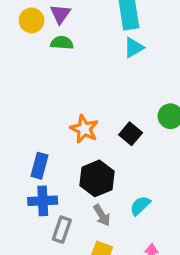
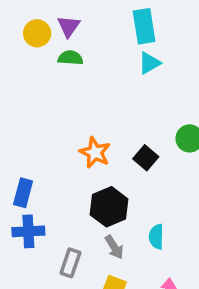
blue rectangle: (40, 166) -> (23, 193), moved
blue cross: (43, 201) -> (28, 231), moved
cyan semicircle: (140, 206) -> (156, 237), turned -45

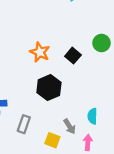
cyan semicircle: (156, 237) -> (92, 116), moved
gray arrow: (114, 247) -> (70, 126), moved

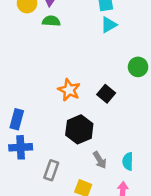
green circle: (102, 43) -> (138, 67), moved
gray arrow: (70, 126) -> (100, 160), moved

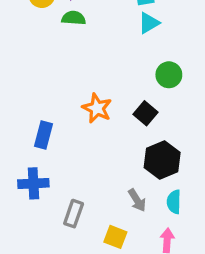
green circle: (138, 67) -> (169, 75), moved
blue rectangle: (17, 119) -> (43, 135), moved
black hexagon: (79, 129) -> (162, 160), moved

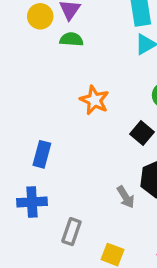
orange star: (97, 108) -> (94, 100), moved
gray arrow: (137, 200) -> (126, 197), moved

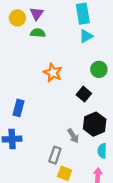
gray rectangle: (71, 232) -> (55, 155), moved

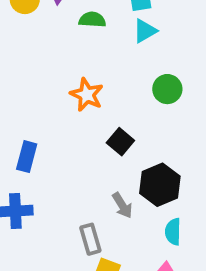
green semicircle: (38, 33) -> (92, 20), moved
black square: (84, 94) -> (120, 142), moved
gray rectangle: (55, 155) -> (90, 239), turned -35

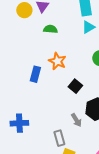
green semicircle: (92, 20) -> (50, 29), moved
blue rectangle: (27, 157) -> (35, 74), moved

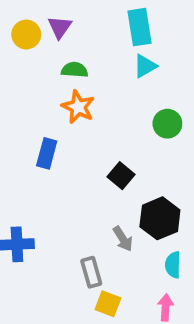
orange star: (57, 61) -> (78, 107), moved

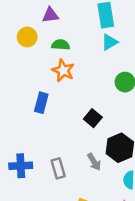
purple triangle: (60, 27) -> (50, 15), turned 48
yellow circle: (26, 35) -> (27, 37), moved
gray rectangle: (91, 272) -> (58, 168), moved

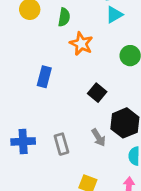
green semicircle: (61, 45) -> (64, 17), turned 96
orange star: (63, 70) -> (81, 44), moved

